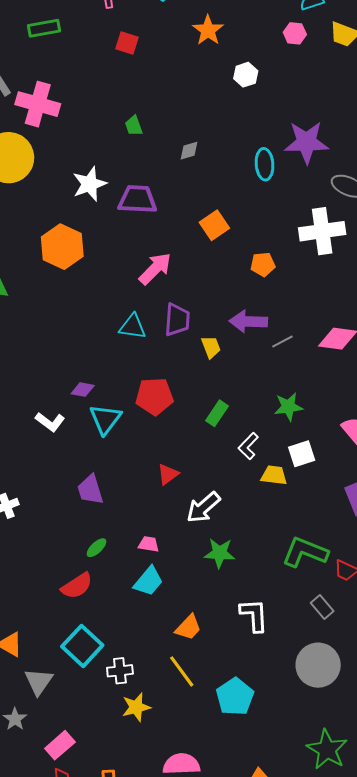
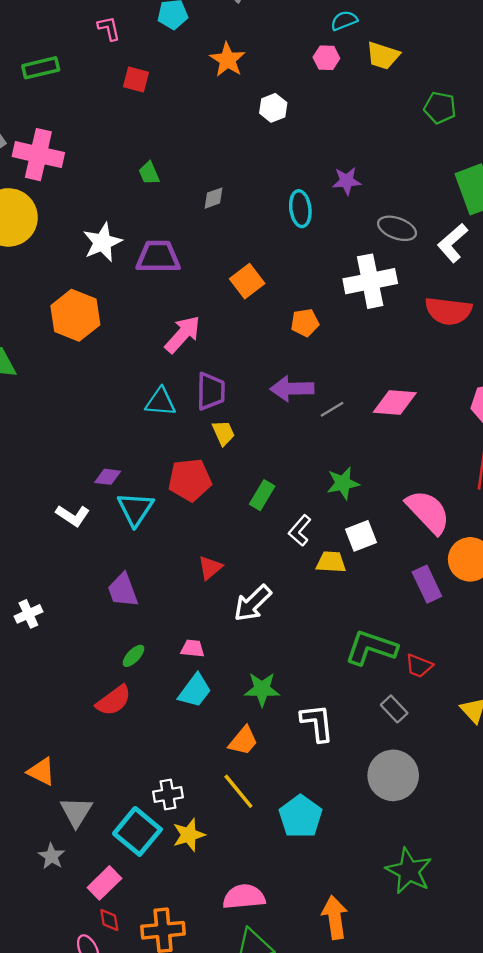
purple star: (306, 142) -> (347, 181), size x0.6
yellow trapezoid: (211, 347) -> (224, 433), moved
green star: (220, 553) -> (262, 689), moved
cyan square: (82, 646) -> (137, 831), moved

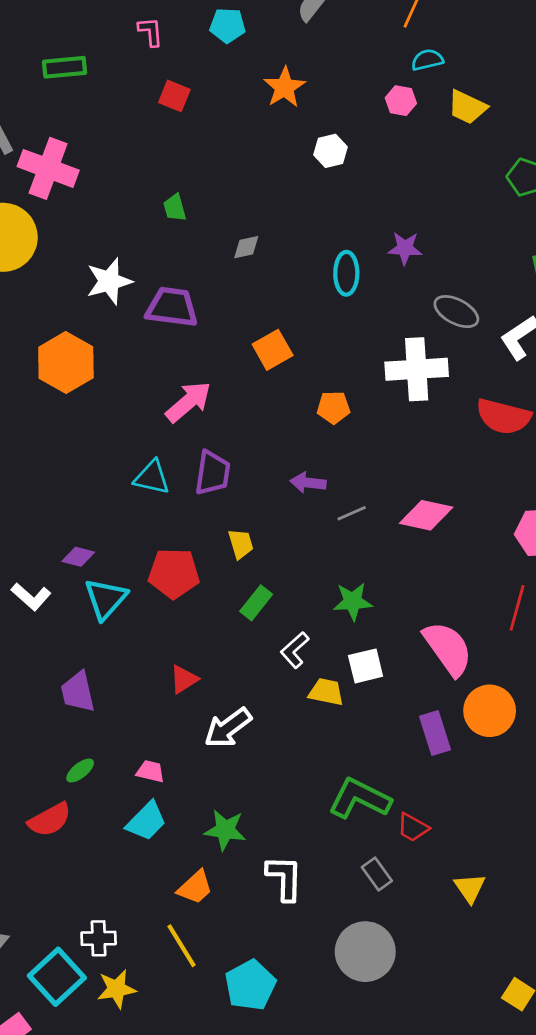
purple arrow: (292, 389) -> (308, 483), size x0.7
yellow trapezoid: (224, 433) -> (241, 544), moved

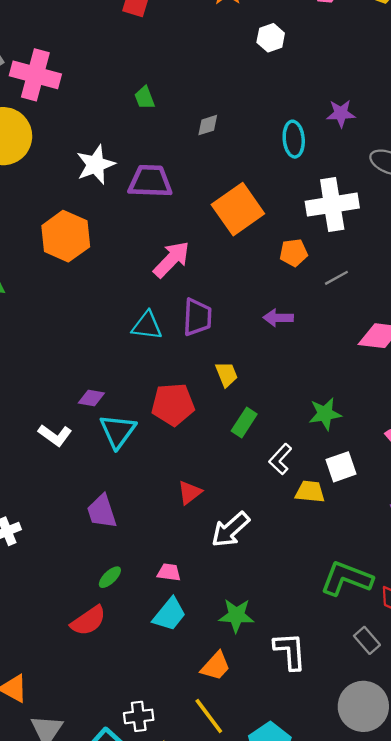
orange square: (273, 350) -> (238, 209), size x1.5
white cross: (417, 369) -> (332, 205), moved
gray line: (352, 513) -> (336, 278), moved

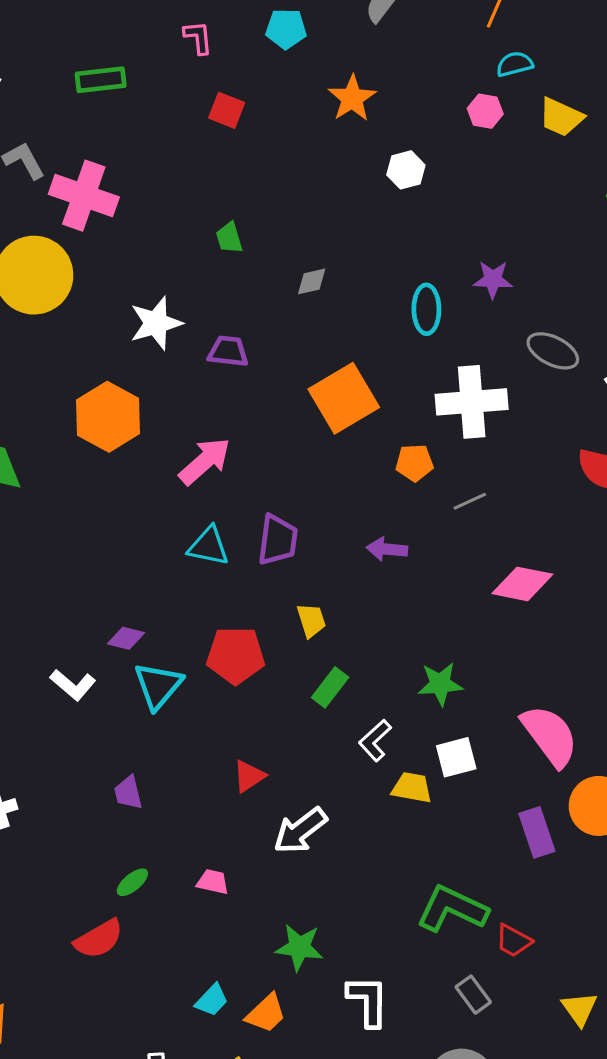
purple trapezoid: (150, 181) -> (228, 351), size x0.7
pink arrow: (172, 259) -> (205, 461), moved
purple trapezoid: (102, 511) -> (128, 793), size x0.7
cyan trapezoid: (169, 614) -> (212, 1000), moved, size x0.7

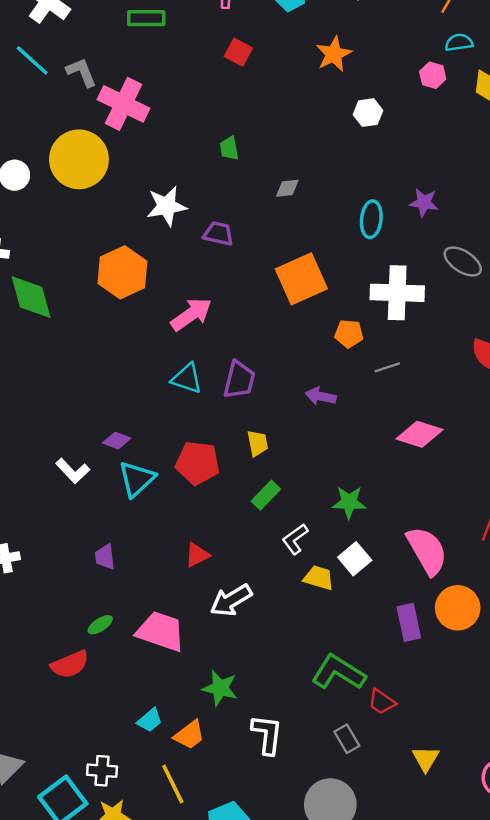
white square: (456, 757) -> (355, 559), turned -32
pink trapezoid: (213, 882) -> (161, 631), size x2.0

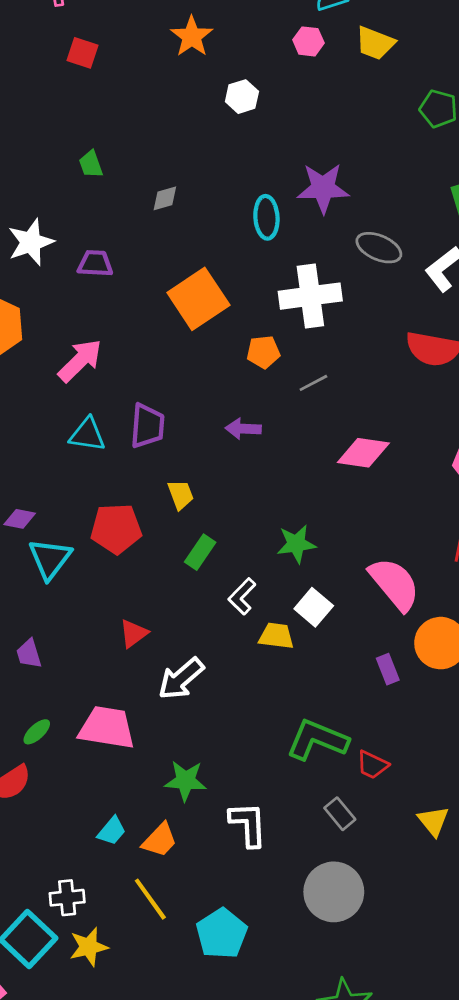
purple star: (424, 203) -> (323, 188), size x1.5
purple rectangle: (409, 622) -> (388, 669), size x0.7

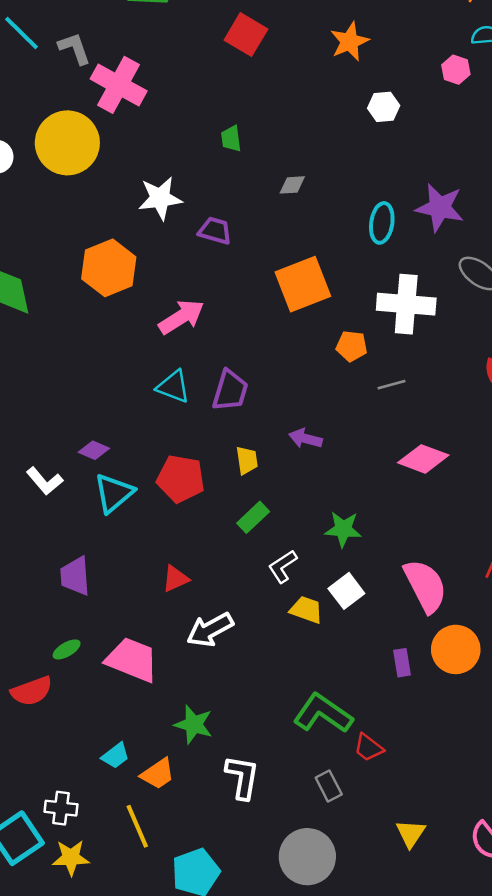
red square: (82, 53) -> (246, 35), size x1.4
purple arrow: (243, 429) -> (306, 439), moved
purple trapezoid: (29, 654) -> (75, 576), size x1.4
yellow triangle: (433, 821) -> (411, 834), moved

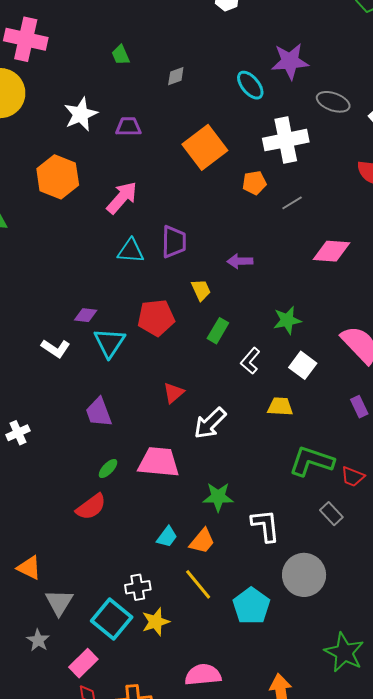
cyan ellipse: (382, 223) -> (250, 85), turned -32
yellow trapezoid: (306, 610) -> (280, 407), moved
gray circle: (307, 857) -> (304, 575), moved

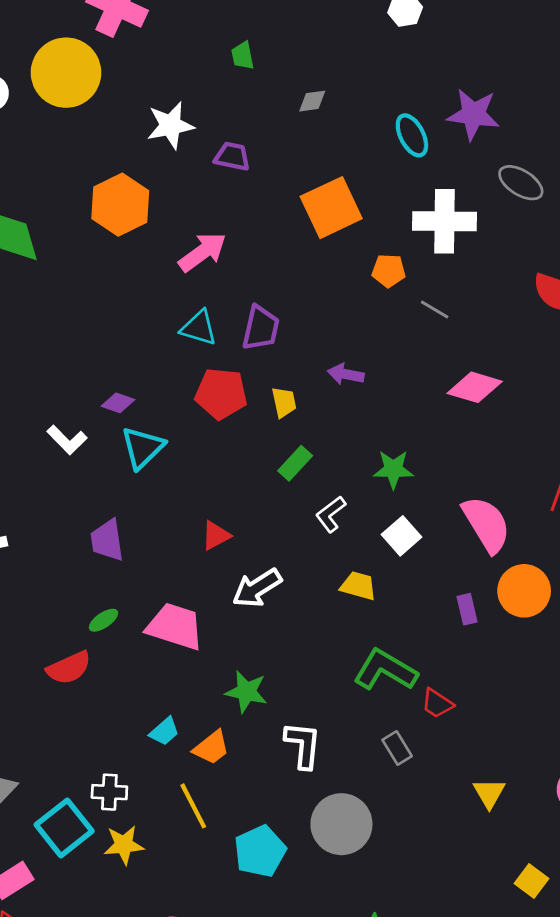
gray line: (292, 203) -> (435, 309), turned 50
red pentagon: (156, 318) -> (221, 394), moved

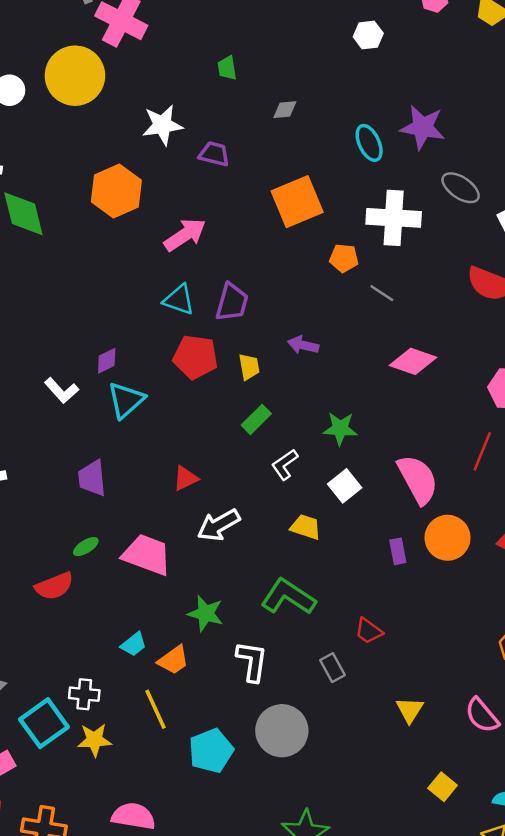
purple diamond: (118, 403) -> (107, 361), turned -48
green L-shape: (385, 670) -> (288, 597), moved

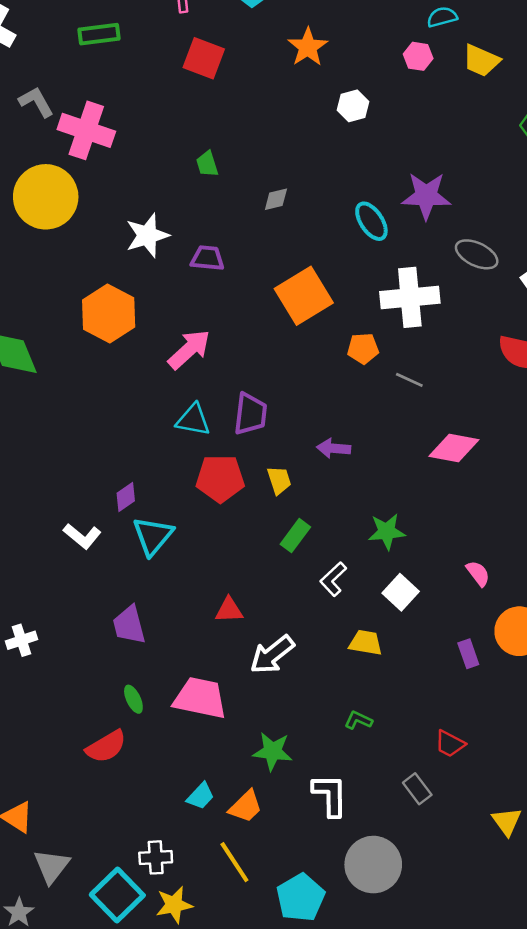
red triangle: (185, 478) -> (229, 610), turned 32
pink semicircle: (418, 479) -> (478, 573), size x0.5
green ellipse: (86, 547) -> (133, 699), turned -75
green L-shape: (288, 597) -> (358, 720), size x0.5

